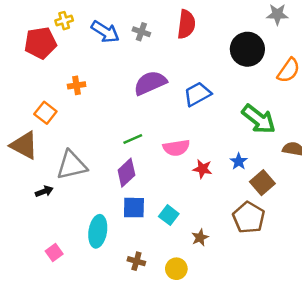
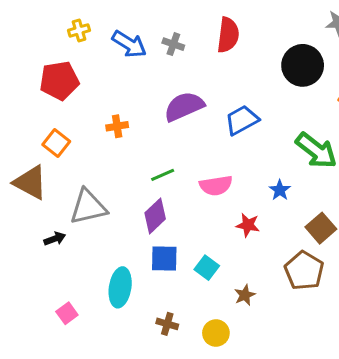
red pentagon: (40, 43) -> (59, 81), moved
orange cross: (77, 85) -> (117, 126), moved
blue star: (239, 161) -> (280, 190), moved
red star: (203, 169) -> (248, 225), moved

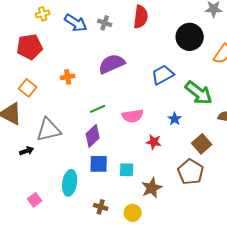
blue trapezoid: (242, 120) -> (163, 75), moved
cyan square: (207, 268) -> (127, 170), turned -35
brown star: (245, 295) -> (152, 188), size x1.5

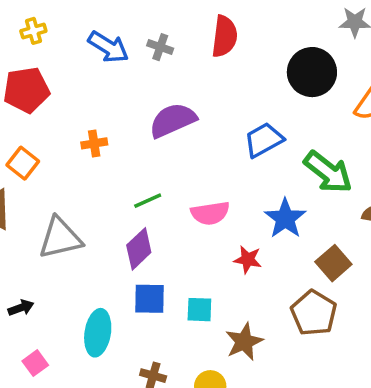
yellow cross: (43, 14) -> (33, 31), moved
blue star: (175, 119) -> (285, 218), size x1.6
black arrow: (27, 151) -> (21, 308), moved

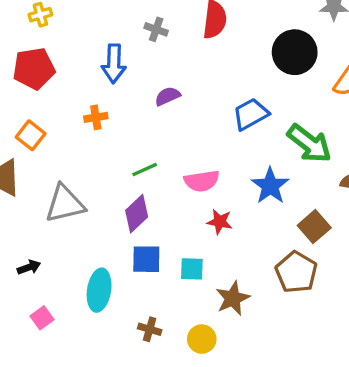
blue arrow: (108, 47) -> (114, 64), moved, turned 60
purple semicircle: (173, 120) -> (168, 96), size x0.6
red star: (248, 260) -> (220, 222), moved

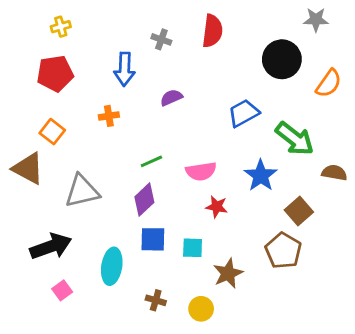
black arrow: (29, 267) -> (51, 246), size x2.0

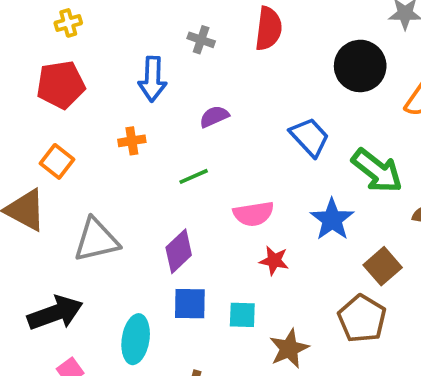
blue trapezoid: (244, 113) -> (310, 137), turned 76
green line: (151, 161) -> (194, 176), moved

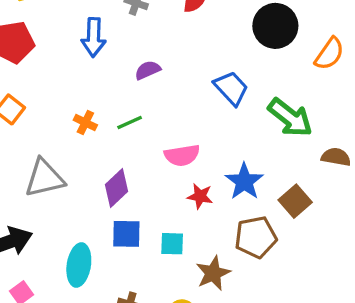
orange cross: (132, 141) -> (85, 123), moved, turned 35
blue star: (332, 219) -> (244, 181), moved
brown pentagon: (362, 319) -> (256, 237), moved, turned 30

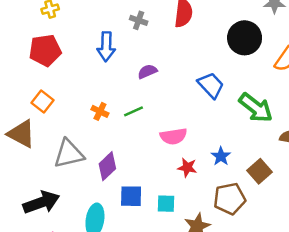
blue star: (244, 181) -> (221, 156), size x0.7
purple diamond: (117, 188) -> (107, 166), moved

